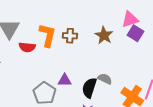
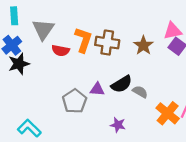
brown cross: (70, 36) -> (107, 43), size x1.5
black semicircle: (89, 88) -> (122, 84), moved, turned -144

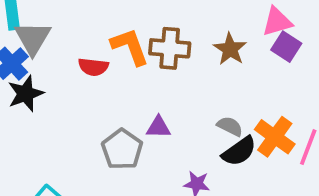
gray triangle: (43, 29) -> (33, 38), moved
orange L-shape: (83, 40) -> (130, 47), turned -35
black semicircle: (122, 84) -> (239, 151), moved
orange cross: (168, 113) -> (275, 137), moved

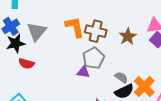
gray triangle: (33, 38) -> (37, 32), moved
red semicircle: (93, 67) -> (26, 64), moved
gray pentagon: (122, 149) -> (93, 58), moved

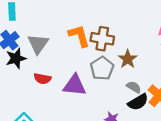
brown star: (128, 36) -> (128, 59), moved
red semicircle: (26, 64) -> (42, 79), moved
purple triangle: (83, 72) -> (75, 85), moved, size x1.6

